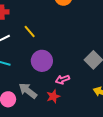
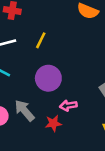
yellow line: (30, 32) -> (41, 40), turned 56

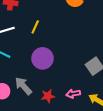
pink arrow: (68, 105) -> (73, 94), moved

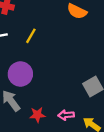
purple circle: (43, 58) -> (20, 74), moved

